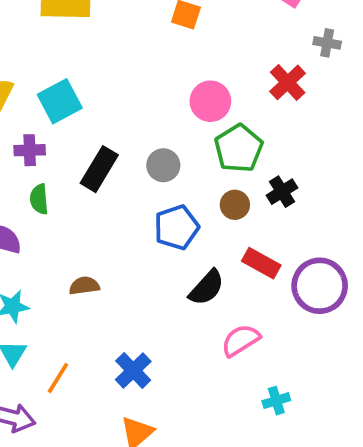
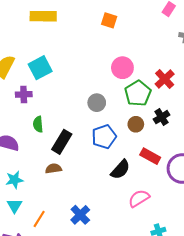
red cross: (288, 82) -> (165, 79), moved
black rectangle: (99, 169) -> (62, 142), moved
green semicircle: (39, 199) -> (38, 124), moved

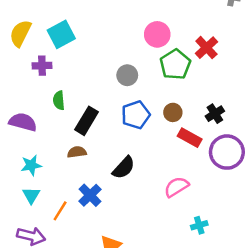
black cross: (162, 117) -> (215, 114), moved
brown circle: (136, 124) -> (173, 112), moved
black semicircle: (120, 170) -> (124, 168), moved
blue cross: (80, 215) -> (90, 195), moved

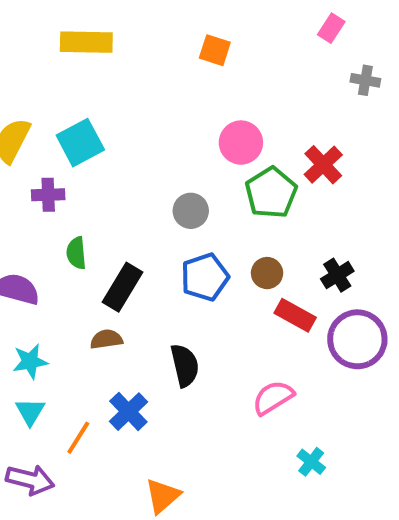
black semicircle: (124, 168) -> (185, 365), turned -55
cyan cross: (199, 225) -> (311, 462), turned -35

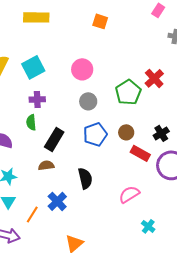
pink circle: (241, 143) -> (82, 69), moved
purple cross: (48, 195) -> (37, 99), moved

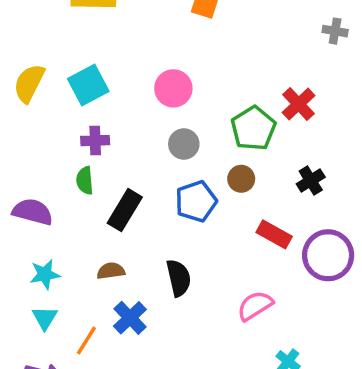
brown circle: (126, 132) -> (241, 179), moved
black cross: (161, 133) -> (311, 181), moved
brown semicircle: (46, 165) -> (111, 271), moved

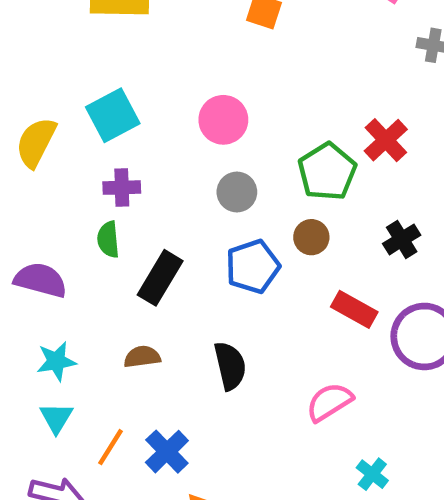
yellow semicircle: (29, 83) -> (36, 142), moved
blue cross: (130, 318) -> (167, 452), moved

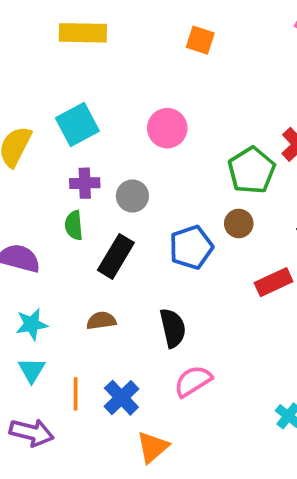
gray circle: (237, 192) -> (132, 196), moved
red rectangle: (354, 309) -> (274, 282), turned -54
pink semicircle: (329, 402) -> (193, 381), moved
orange line: (110, 447) -> (76, 394), turned -32

